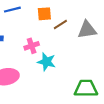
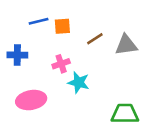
orange square: (44, 14) -> (62, 26), moved

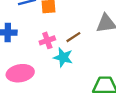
brown line: (95, 39) -> (73, 37), moved

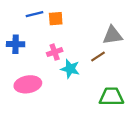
brown line: (73, 37) -> (98, 56), moved

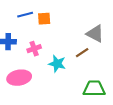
gray triangle: (113, 35) -> (95, 34), turned 36
pink cross: (55, 52) -> (34, 49), moved

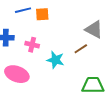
pink cross: (34, 49) -> (32, 45), turned 32
pink ellipse: (19, 78) -> (17, 74), turned 30

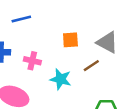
orange square: (42, 14) -> (70, 40), moved

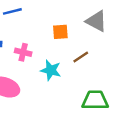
gray triangle: (107, 42) -> (96, 21), moved

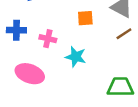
brown line: (81, 57) -> (124, 34), moved

